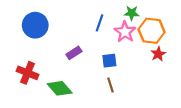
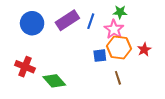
orange hexagon: (152, 31) -> (119, 47), moved
purple rectangle: (74, 53) -> (67, 20), moved, size x1.6
brown line: (111, 85) -> (118, 78), moved

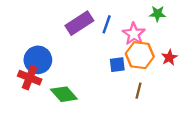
green star: (120, 12) -> (158, 14), moved
blue circle: (32, 23) -> (38, 60), moved
brown line: (118, 78) -> (139, 91), turned 32

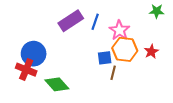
green star: (158, 14) -> (157, 11), moved
brown line: (139, 91) -> (113, 73), moved

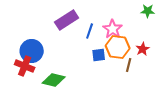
blue line: (95, 22) -> (90, 31), moved
brown line: (113, 73) -> (129, 65), moved
green diamond: (57, 84) -> (54, 80), turned -35

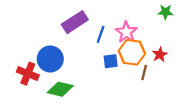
blue circle: (32, 51) -> (50, 59), moved

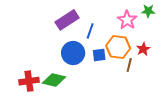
pink star: (126, 32) -> (127, 20), moved
blue circle: (50, 59) -> (73, 53), moved
red cross: (28, 74) -> (29, 81), moved, turned -30

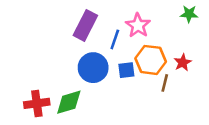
purple rectangle: (67, 20) -> (85, 25), turned -30
pink star: (127, 20) -> (138, 25), moved
green diamond: (54, 80) -> (69, 102), turned -30

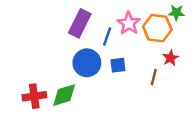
orange hexagon: (151, 60) -> (157, 28), moved

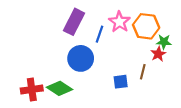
green star: (176, 13) -> (164, 42), moved
blue square: (118, 65) -> (121, 82), moved
green diamond: (64, 95) -> (60, 88), turned 50

